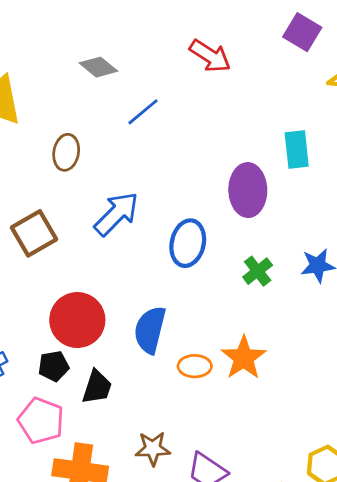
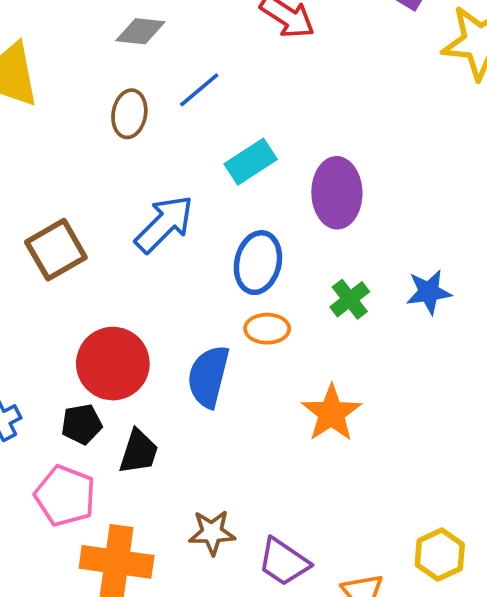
gray diamond: (98, 67) -> (140, 31), turned -33
cyan rectangle: (297, 150) -> (251, 162), moved, turned 63
brown ellipse: (66, 152) -> (129, 114), moved
orange ellipse: (195, 366) -> (267, 329), moved

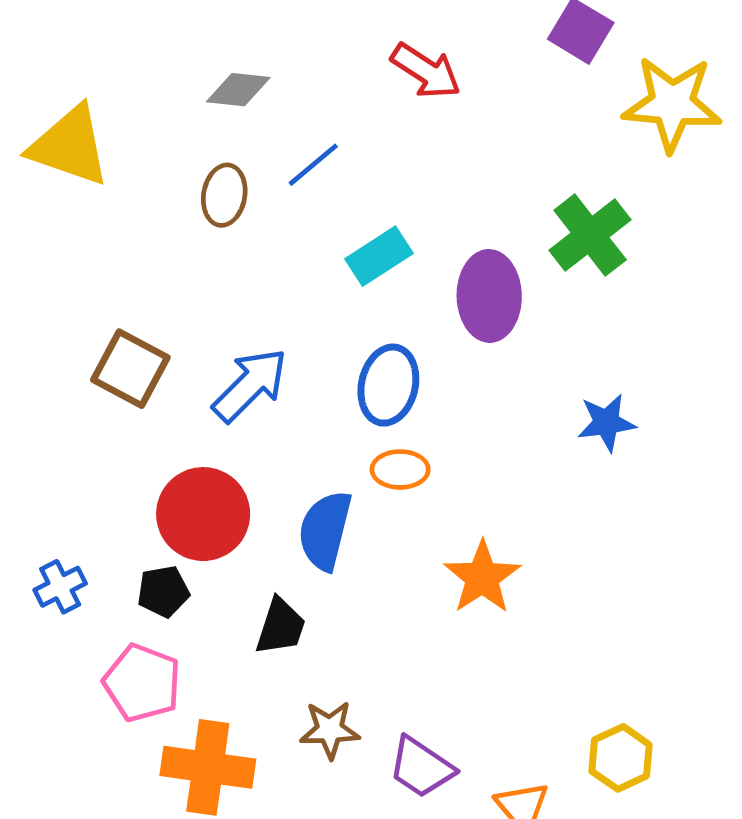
blue arrow: (164, 224) -> (250, 385), moved
brown square: (56, 250) -> (130, 369), turned -32
green cross: (350, 299) -> (590, 235), moved, size x1.6
black trapezoid: (139, 452) -> (281, 627), moved

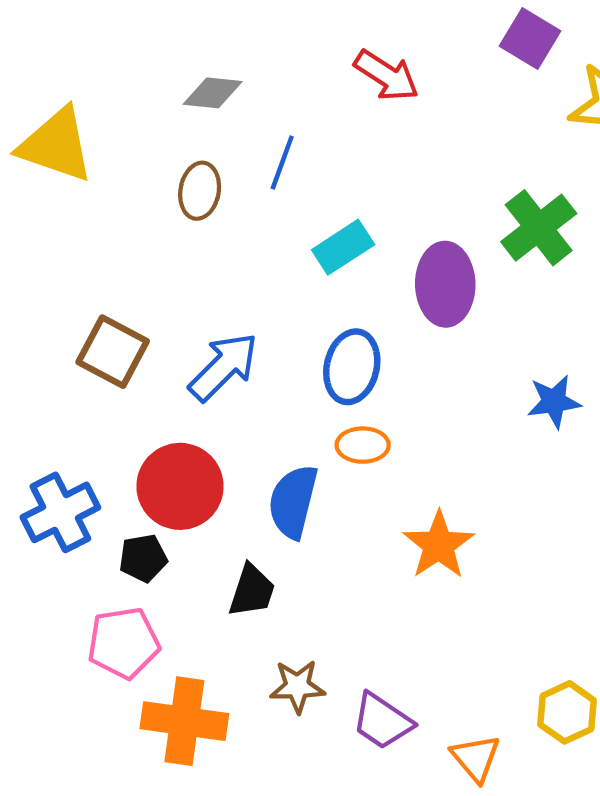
blue line: (313, 165) -> (282, 162), turned -30
blue cross: (60, 587) -> (60, 512), moved, size x1.6
pink pentagon: (142, 683) -> (124, 643), turned -30

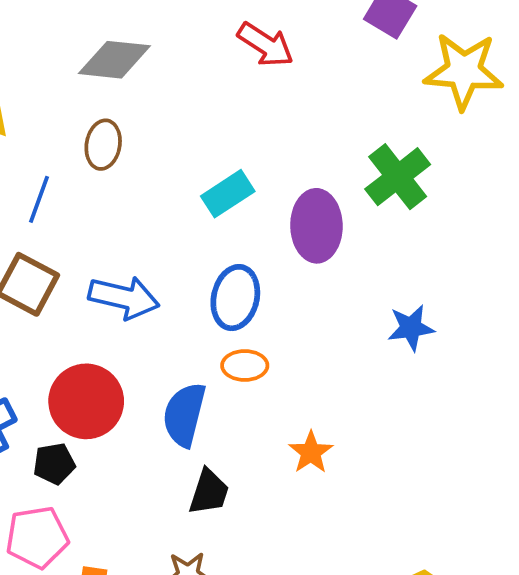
gray diamond: (213, 93) -> (114, 60), size x1.4
blue line: (282, 162) -> (39, 199), moved
blue arrow: (224, 367) -> (124, 298), turned 58
orange star: (439, 545) -> (311, 452), size x0.7
black trapezoid: (252, 591) -> (209, 492), moved

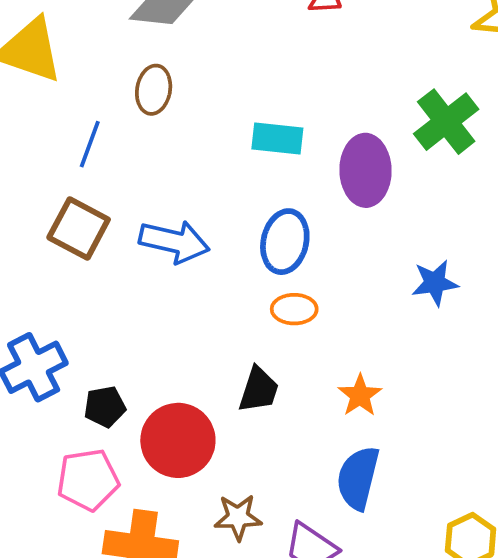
cyan rectangle: (228, 194) -> (277, 138), turned 39
blue star: (411, 328) -> (435, 283), moved
red circle: (86, 401) -> (178, 440), moved
blue semicircle: (184, 415) -> (358, 478), moved
black trapezoid: (209, 492) -> (259, 390), moved

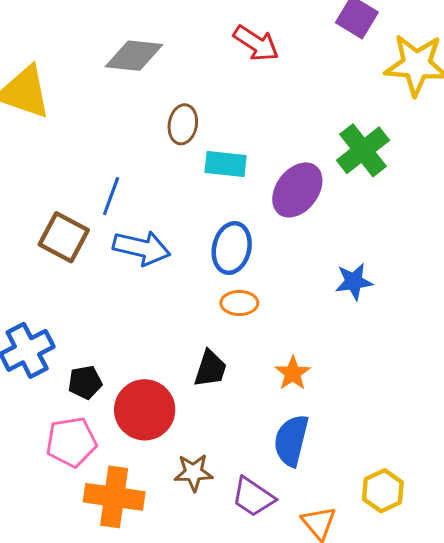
brown ellipse: (154, 90) -> (183, 124), moved
blue line: (90, 144) -> (111, 196), moved
purple ellipse: (365, 170) -> (297, 190), turned 38

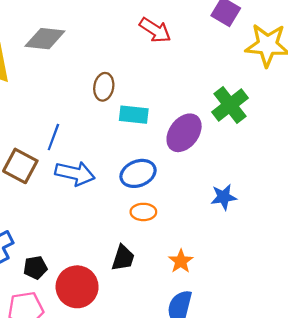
gray diamond: (134, 56) -> (45, 39), moved
blue ellipse: (232, 248) -> (138, 173), turned 56

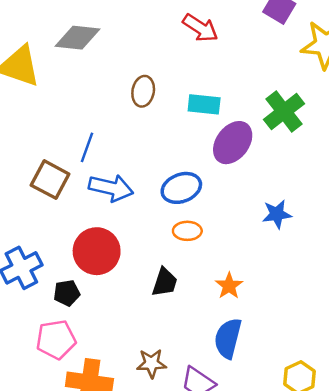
cyan rectangle: (134, 115) -> (204, 104), moved
red circle: (77, 287) -> (97, 251), moved

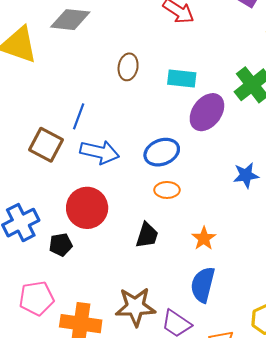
pink pentagon: (56, 339) -> (37, 298), moved
brown star: (152, 363) -> (135, 307), size x1.5

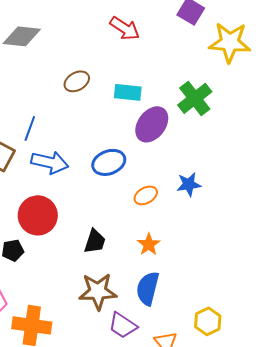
brown ellipse: (128, 67) -> (77, 81), turned 50
orange ellipse: (167, 190) -> (146, 195), moved, turned -30
brown star: (135, 307) -> (98, 291), moved

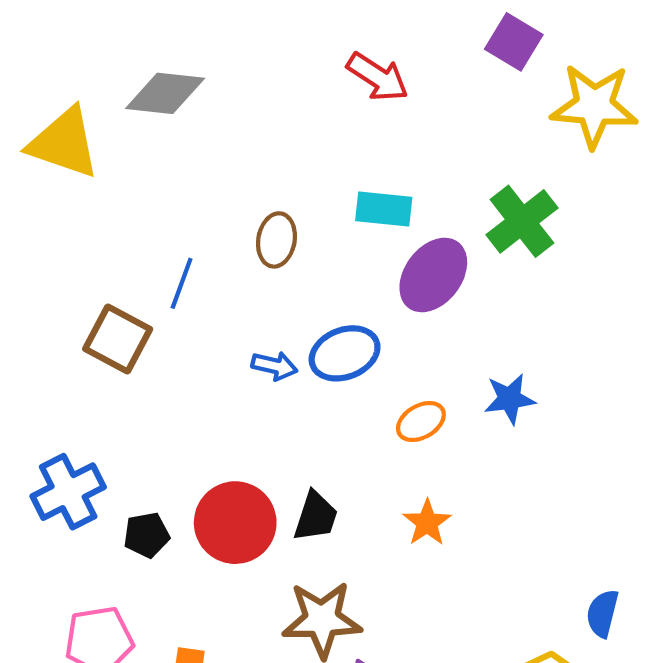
brown ellipse: (77, 81) -> (276, 240), moved, turned -50
blue arrow: (50, 162) -> (274, 366), moved, size x0.6
red circle: (38, 215) -> (235, 523), moved
blue semicircle: (148, 288) -> (602, 613), moved, size x0.7

